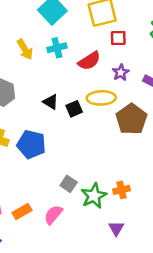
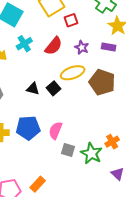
pink semicircle: (53, 215) -> (55, 130), moved

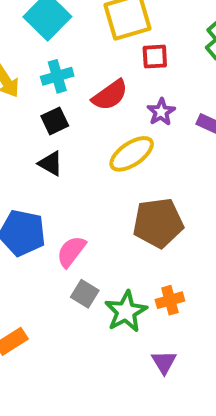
yellow ellipse: (73, 73) -> (132, 154), turned -30
brown pentagon: (102, 82) -> (158, 223), moved, turned 30
black square: (54, 88) -> (55, 121), moved

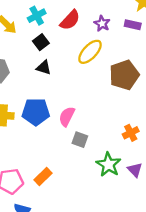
brown pentagon: (158, 223) -> (124, 75), moved
green star: (126, 312) -> (108, 165), moved

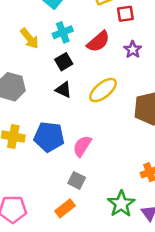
yellow ellipse: (90, 52) -> (103, 90), moved
gray square: (80, 140) -> (77, 180), moved
orange rectangle: (43, 177) -> (65, 208), moved

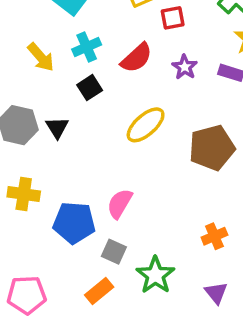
black triangle: (63, 90) -> (57, 128), moved, turned 36
blue pentagon: (49, 137) -> (74, 223), moved
green star: (121, 204) -> (155, 275), moved

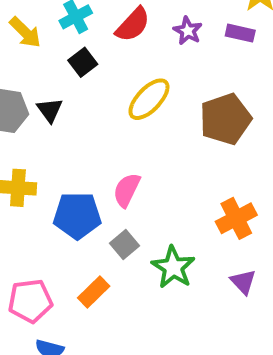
orange cross: (214, 236) -> (236, 218), size x1.4
gray square: (114, 252) -> (125, 244), turned 30
orange rectangle: (99, 291) -> (94, 292), moved

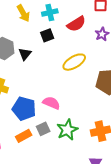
pink semicircle: (127, 190) -> (51, 103), turned 72
green star: (173, 267) -> (67, 130), moved
orange rectangle: (94, 292) -> (24, 136), moved

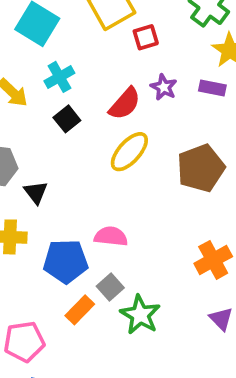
red semicircle: (76, 24) -> (125, 104), moved
black triangle: (25, 54) -> (36, 192), moved
green star: (67, 130) -> (140, 315), moved

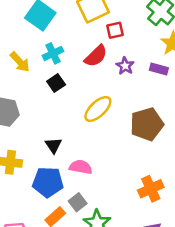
red semicircle: (125, 104) -> (96, 56), moved
black triangle: (36, 192) -> (53, 145), moved

